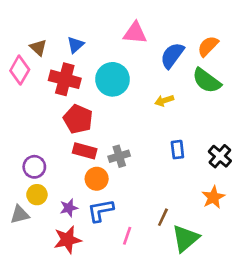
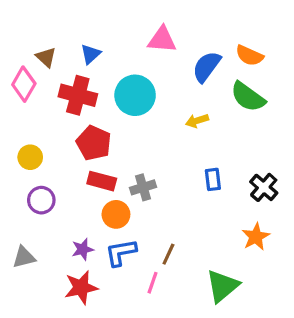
orange semicircle: (208, 46) -> (249, 56), turned -110
yellow circle: (37, 195) -> (30, 157), moved
brown line: (163, 217) -> (168, 254), moved

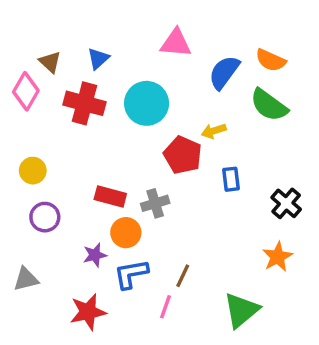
red pentagon: (94, 143) -> (183, 155), moved
blue rectangle: (213, 179) -> (231, 179), moved
purple star: (83, 249) -> (95, 255), moved

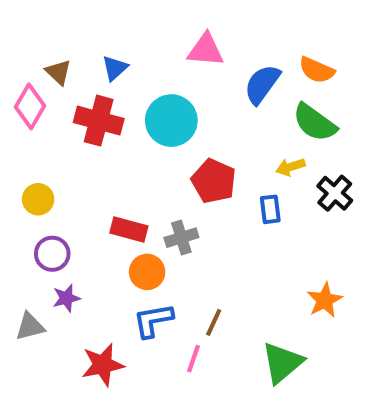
yellow arrow: (214, 131) -> (290, 167), moved
black cross: (286, 203) -> (335, 193), moved
purple star: (95, 255) -> (66, 298), moved

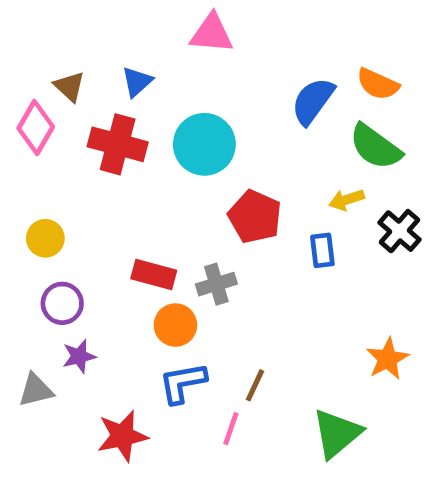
pink triangle: (206, 50) -> (212, 34), moved

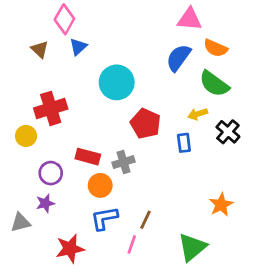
pink triangle: (212, 34) -> (189, 19), moved
pink diamond: (36, 127) -> (64, 19), moved
red cross: (118, 144) -> (51, 108), moved, turned -32
purple circle: (62, 303) -> (51, 173), moved

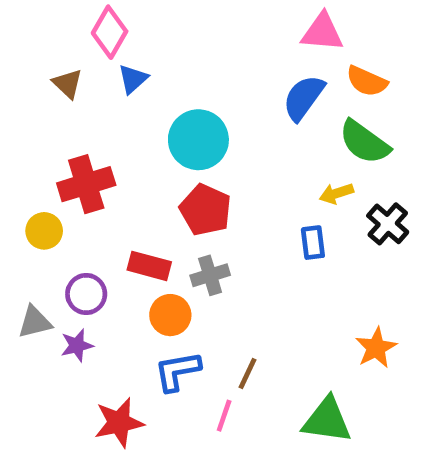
red pentagon: (145, 124) -> (205, 210), moved
gray triangle: (21, 222) -> (35, 322), moved
green triangle: (192, 247) -> (327, 420), turned 48

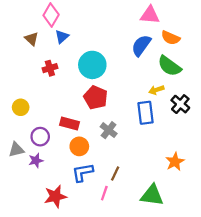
red cross: (86, 184) -> (50, 68), moved, size x0.6
blue rectangle: (313, 243) -> (146, 113), size x1.5
gray cross: (210, 275) -> (109, 130), moved, turned -35

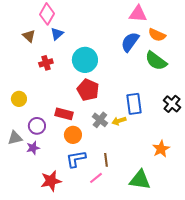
yellow arrow: (156, 90) -> (119, 121), moved
black cross: (180, 104) -> (172, 104), moved
brown line: (115, 174) -> (106, 160), turned -32
pink line: (104, 193) -> (96, 178), turned 32

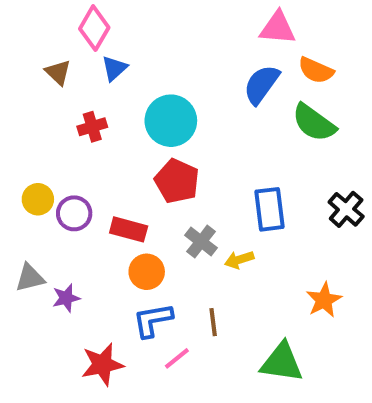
yellow arrow: (119, 121) -> (239, 260), moved
purple circle: (37, 126) -> (74, 213), moved
pink line: (96, 178) -> (177, 358), moved

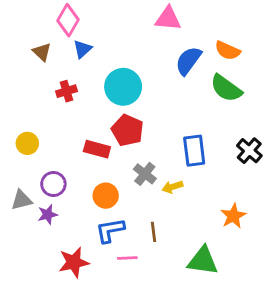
pink triangle: (278, 28) -> (168, 19), moved
purple circle: (74, 213) -> (53, 184), moved
red rectangle: (129, 229) -> (97, 149), moved
pink line: (177, 358) -> (127, 258), turned 36

